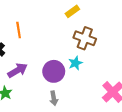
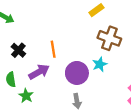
orange line: (19, 30) -> (53, 49), moved

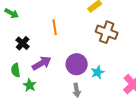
orange line: (53, 49) -> (55, 27), moved
cyan star: (100, 64) -> (98, 72), moved

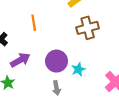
brown cross: (107, 32) -> (88, 28), turned -35

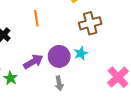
purple arrow: (20, 60) -> (33, 62), moved
cyan star: (78, 69) -> (81, 53), moved

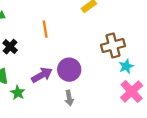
brown cross: (90, 23) -> (113, 46), moved
cyan star: (81, 53) -> (126, 66), moved

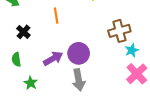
green star: (18, 93) -> (31, 83), moved
gray arrow: (69, 98) -> (79, 80), size x1.5

